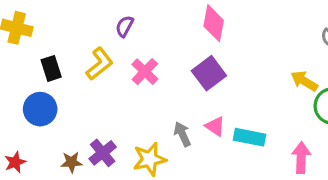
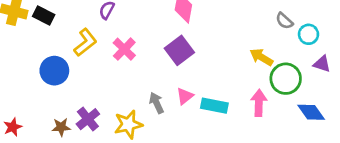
black rectangle: (51, 68) -> (44, 15), moved, turned -45
blue circle: (40, 109) -> (54, 71), moved
pink triangle: (215, 126) -> (185, 96), turned 48
pink arrow: (301, 158) -> (259, 103), moved

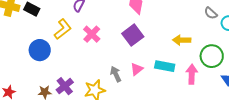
yellow arrow: (261, 57) -> (182, 40), moved, turned -30
cyan rectangle: (214, 106) -> (165, 66), moved

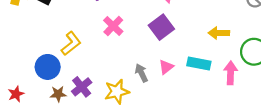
yellow L-shape: (63, 29) -> (71, 44), moved
blue circle: (40, 50) -> (48, 67), moved

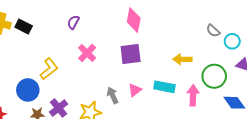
purple square: (161, 27) -> (131, 54), turned 30

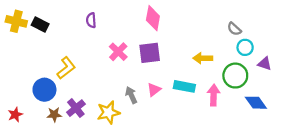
purple semicircle: (73, 22) -> (91, 20), turned -32
cyan circle: (232, 41) -> (245, 47), moved
pink cross: (87, 53) -> (118, 52), moved

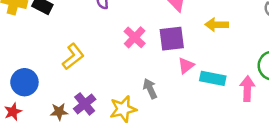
yellow arrow: (203, 58) -> (217, 25), moved
blue circle: (44, 90) -> (24, 82), moved
pink triangle: (154, 90) -> (186, 66), moved

